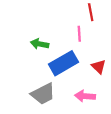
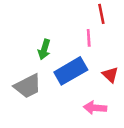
green arrow: (40, 44) -> (44, 49), turned -84
gray trapezoid: (43, 94) -> (28, 86), moved

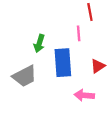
blue rectangle: (71, 71) -> (63, 63), turned -64
red triangle: (110, 75) -> (98, 66), turned 42

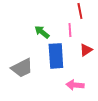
green arrow: (39, 44) -> (42, 32), moved, turned 112
red triangle: (98, 66) -> (86, 50), moved

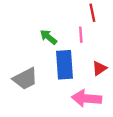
red triangle: (86, 50) -> (99, 68), moved
pink arrow: (75, 85) -> (87, 98), size x1.4

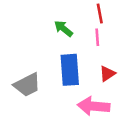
pink line: (81, 35) -> (97, 37), moved
green arrow: (48, 37) -> (63, 29), moved

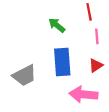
pink line: (97, 37) -> (97, 36), moved

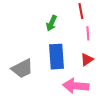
green arrow: (57, 25) -> (52, 23), turned -105

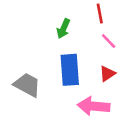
pink line: (88, 33) -> (109, 41), turned -40
gray trapezoid: (22, 69) -> (27, 85), turned -125

